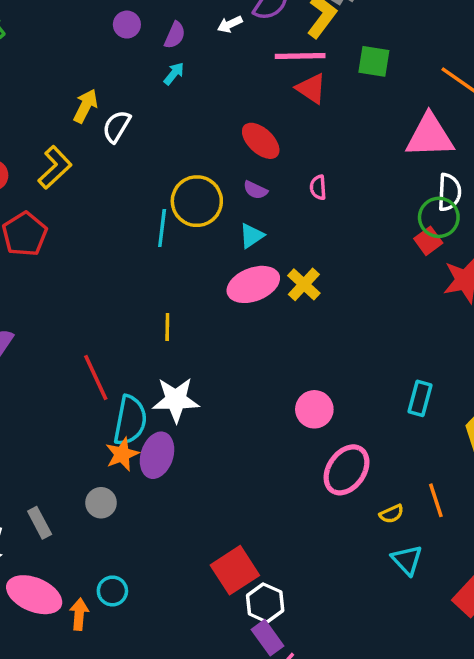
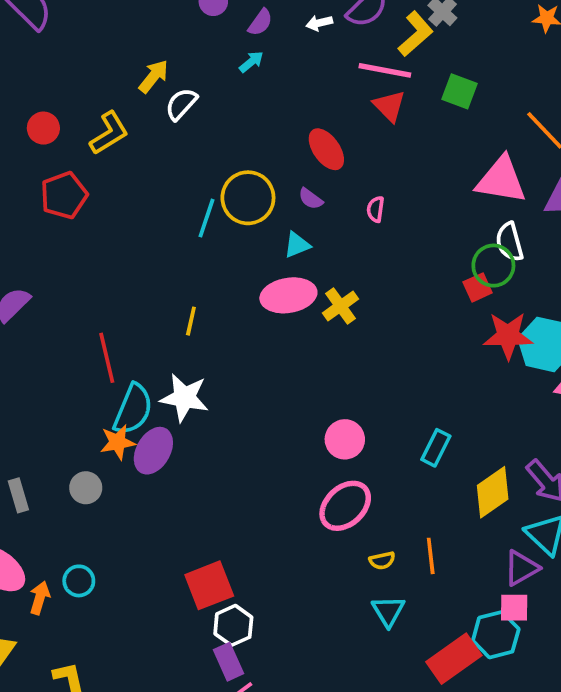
white semicircle: (449, 192) -> (509, 242), turned 150
pink circle: (314, 409) -> (345, 439), moved

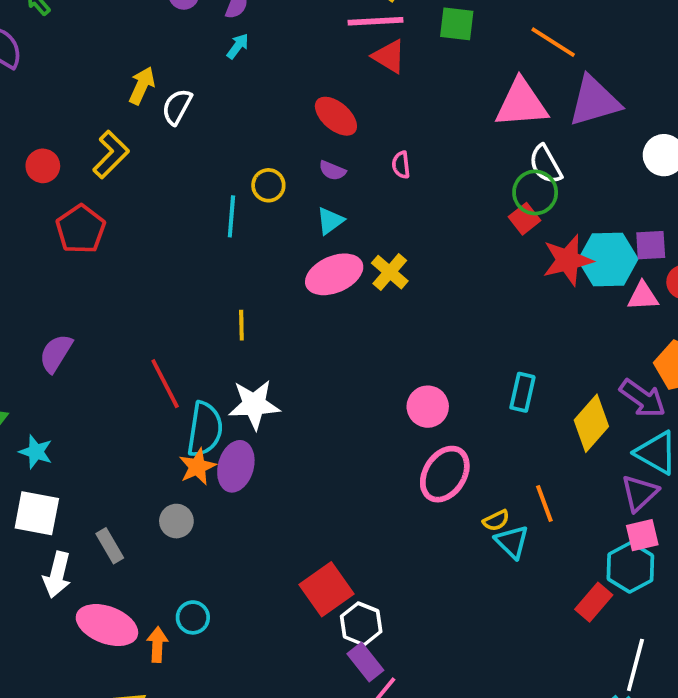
yellow circle: (248, 198) -> (268, 185), size x0.6
cyan triangle: (388, 611) -> (512, 542), moved
red rectangle: (454, 659) -> (594, 602), size x0.7

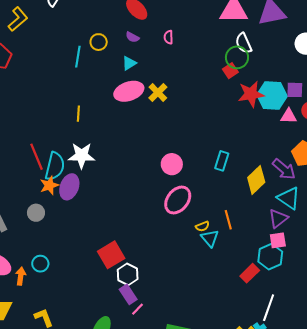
red line: (165, 384) -> (37, 157), moved

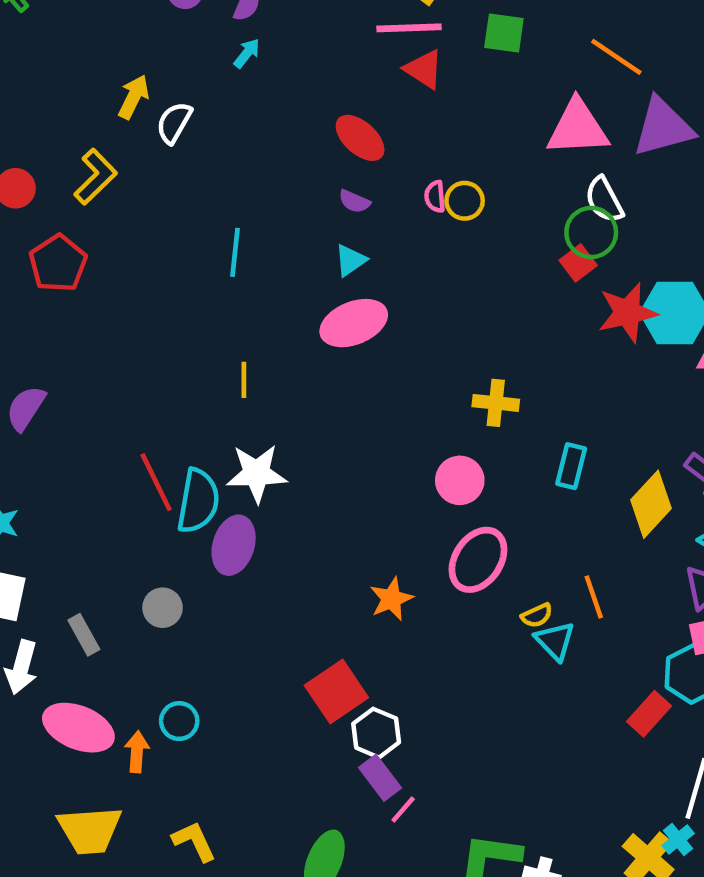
yellow circle: (99, 42) -> (465, 201), moved
yellow cross: (158, 92) -> (496, 403), moved, turned -36
orange star: (49, 185) -> (391, 599), moved

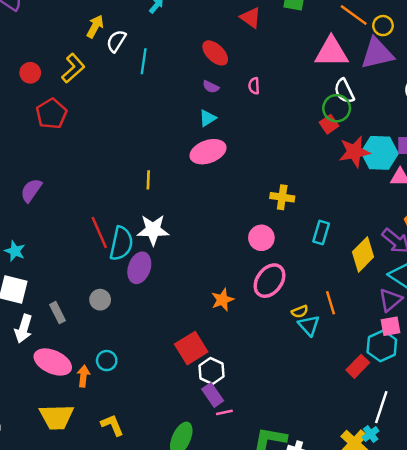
yellow circle: (465, 201) -> (383, 26), moved
cyan line: (235, 252) -> (144, 61), moved
pink line: (403, 810) -> (224, 412), turned 35

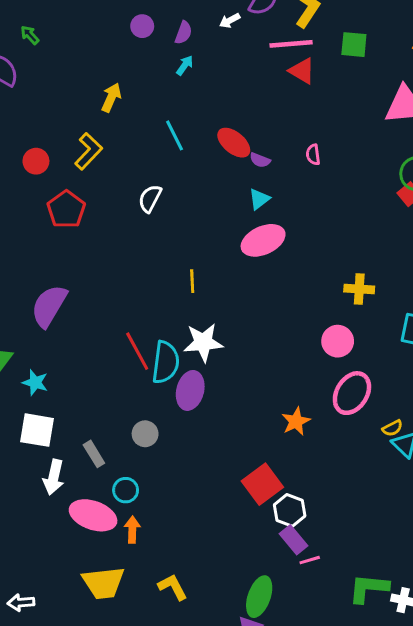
white semicircle: (116, 41) -> (150, 198), moved
red ellipse: (215, 53) -> (234, 143), moved
cyan line: (144, 61) -> (175, 135), turned -30
purple semicircle: (31, 190) -> (49, 306), size x1.4
cyan circle: (107, 361) -> (126, 490), moved

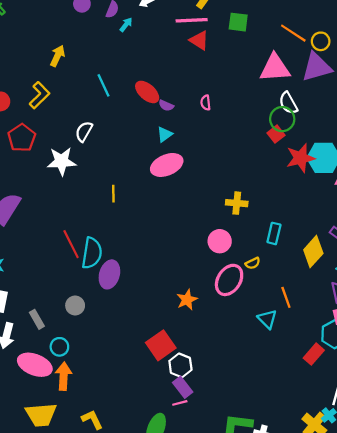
cyan arrow: (185, 65) -> (126, 25), moved
white star: (203, 342) -> (62, 161), moved
yellow semicircle: (392, 428) -> (253, 263), moved
orange arrow: (132, 530) -> (64, 376), size x1.4
pink line: (310, 560) -> (180, 403), moved

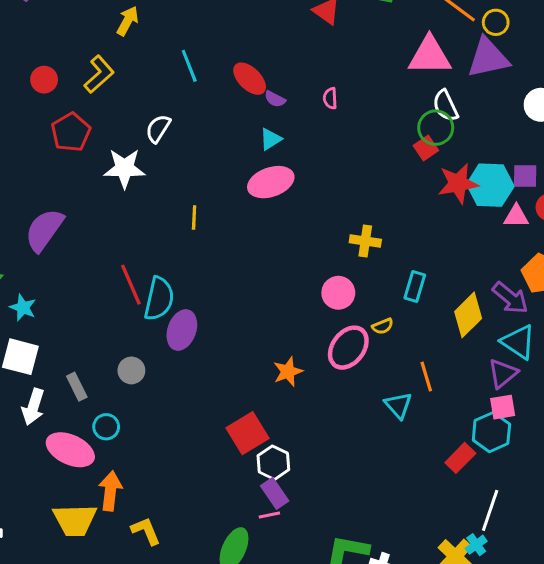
orange arrow: (64, 376) -> (110, 491), moved

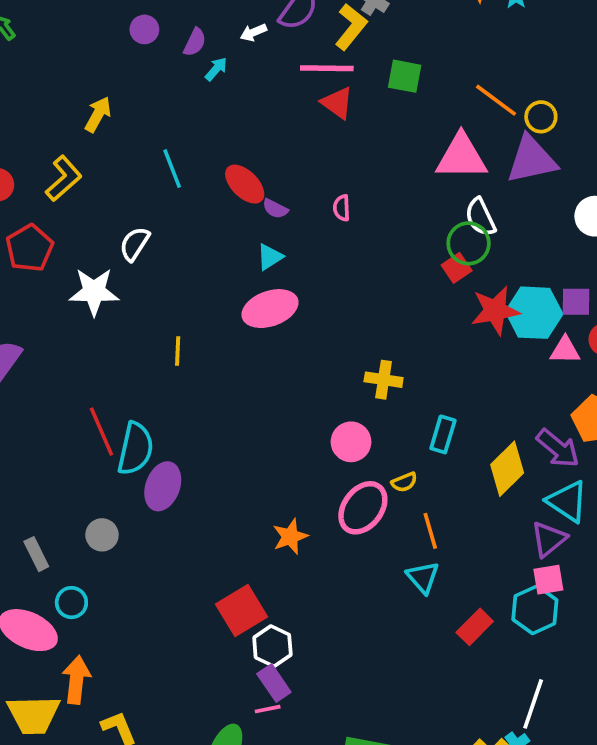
orange line: (426, 377) -> (430, 531), moved
red rectangle: (460, 458) -> (475, 627), moved

